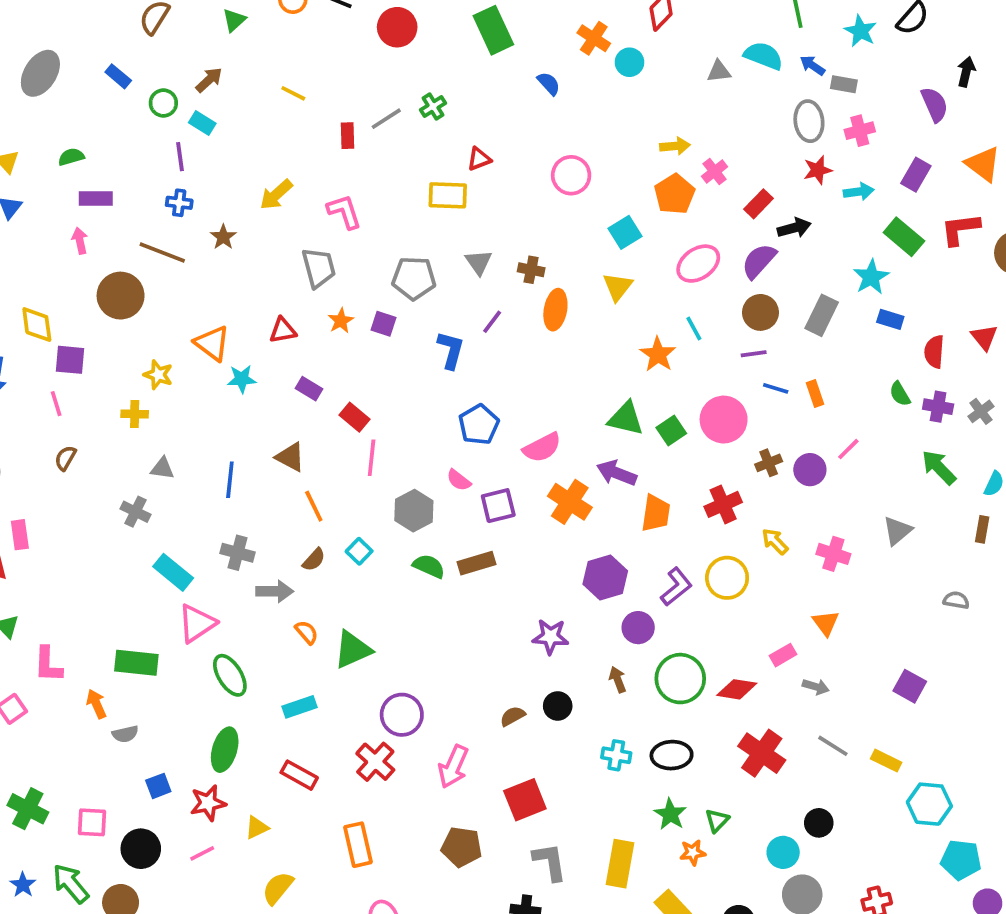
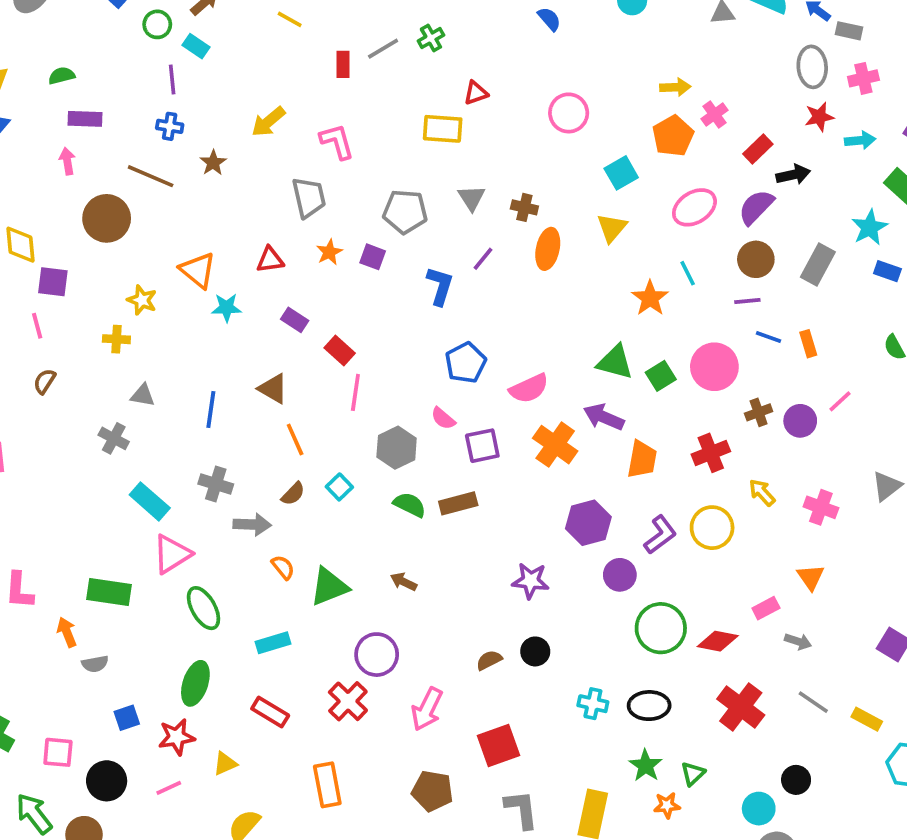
brown arrow: (618, 679) -> (404, 582), moved, turned -45

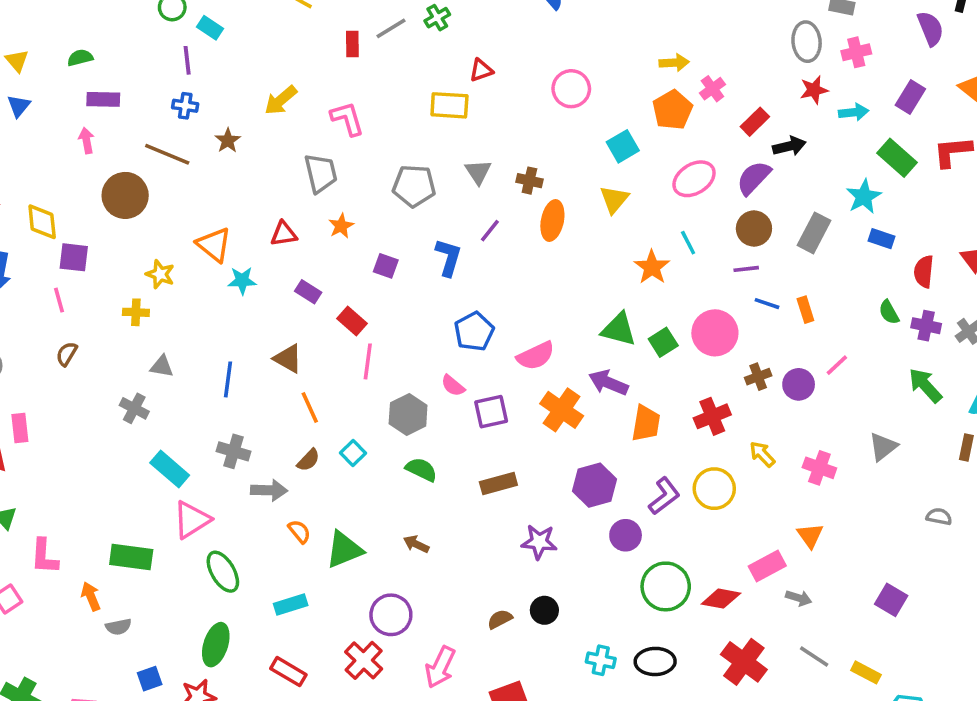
purple square: (373, 257) -> (386, 266), moved
brown rectangle: (458, 503) -> (498, 483), moved
pink rectangle: (766, 608) -> (767, 566), size x1.4

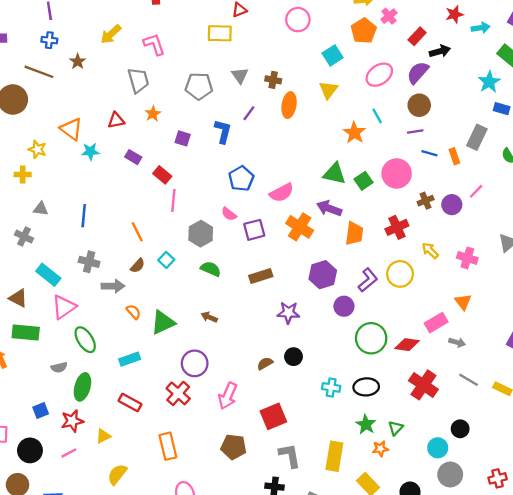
gray rectangle: (814, 233) -> (477, 137), moved
brown triangle: (288, 358) -> (18, 298), moved
gray semicircle: (118, 627) -> (59, 367), moved

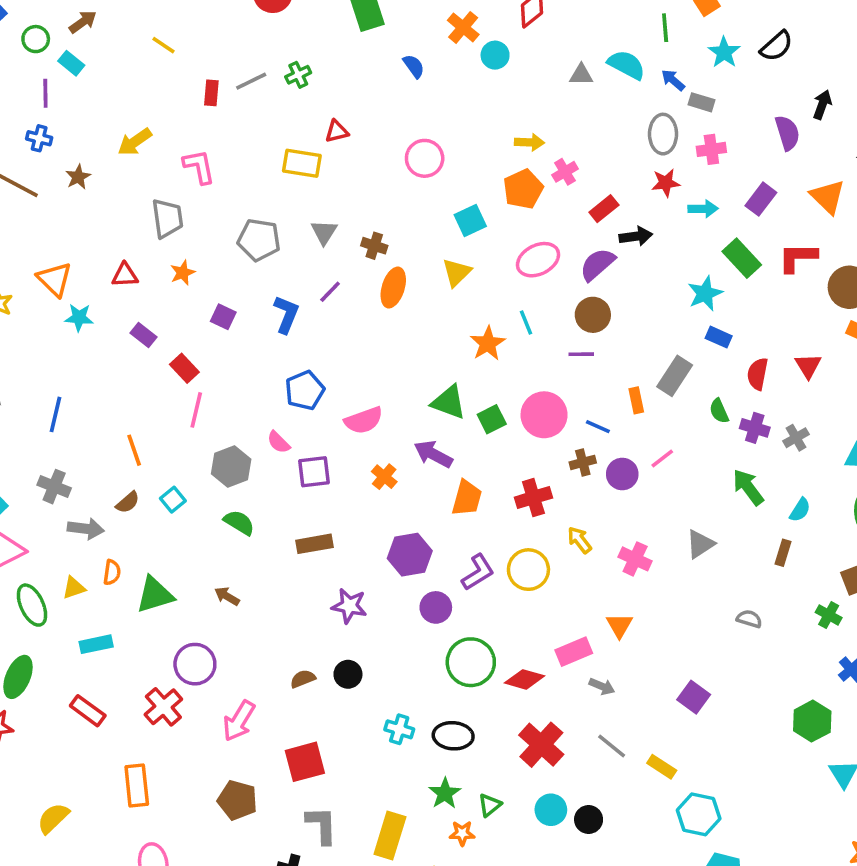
blue line: (429, 153) -> (598, 427), moved
orange cross: (300, 227) -> (384, 477), size x0.6
orange semicircle: (134, 312) -> (112, 572), turned 42
yellow triangle: (103, 436) -> (74, 588), moved
cyan circle: (438, 448) -> (551, 810), moved

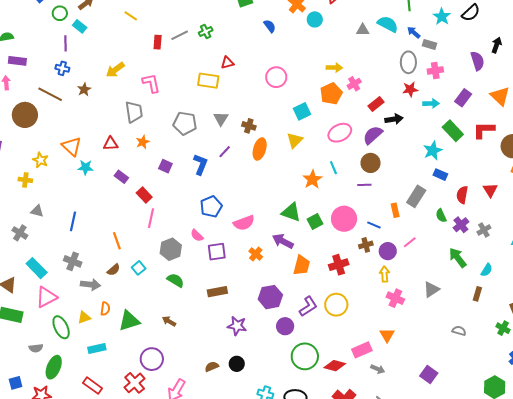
purple cross: (755, 428) -> (461, 225), turned 35
yellow arrow: (580, 540) -> (385, 274), moved, turned 35

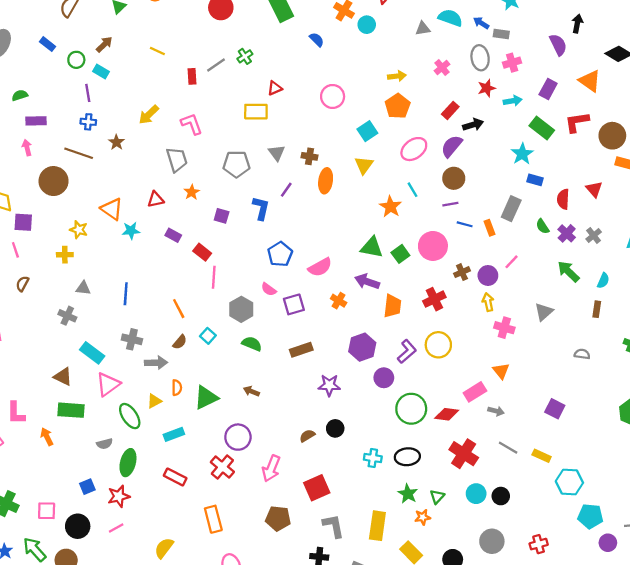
pink cross: (354, 84) -> (442, 68), moved
blue line: (374, 225) -> (465, 224), moved

